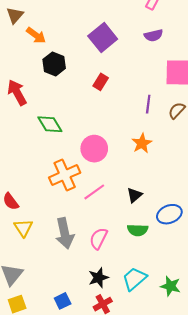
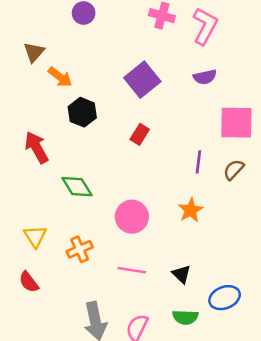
orange cross: (65, 175) -> (80, 249), moved, size x0.7
pink line: (94, 192) -> (132, 270), turned 45
black triangle: (134, 195) -> (181, 274), turned -35
yellow triangle: (23, 228) -> (35, 236), moved

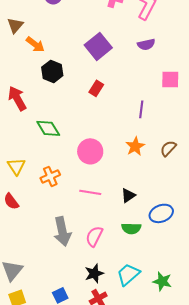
pink square: (236, 123) -> (170, 79), size x0.7
brown semicircle: (234, 170) -> (168, 148), moved
black triangle: (181, 274) -> (128, 195), turned 42

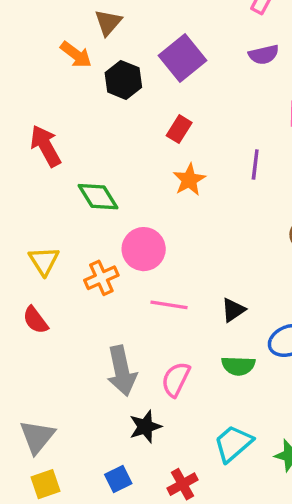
brown triangle: (15, 25) -> (108, 22), moved
black hexagon: (52, 71) -> (123, 80), moved
orange star: (135, 146) -> (189, 180), moved
pink circle: (90, 151) -> (144, 249), moved
black star: (94, 273) -> (145, 427), moved

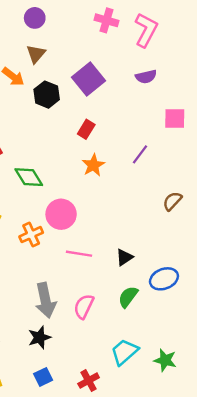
purple line: (255, 165) -> (140, 154), turned 30
green semicircle: (238, 366) -> (128, 297), turned 125
black star: (145, 427) -> (40, 337), moved

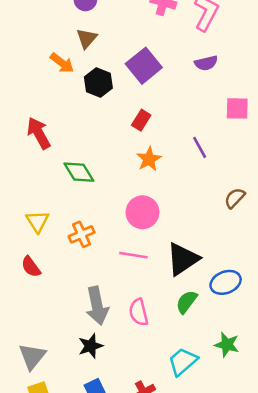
purple line: (140, 154) -> (200, 147), turned -66
pink circle: (61, 214) -> (142, 212), moved
black triangle: (124, 257) -> (183, 259), size x1.8
pink semicircle: (84, 306) -> (139, 312), turned -40
green star: (165, 360) -> (227, 345), moved

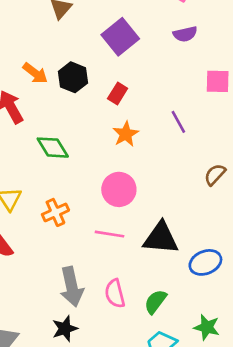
orange arrow: (62, 63) -> (35, 73), moved
black hexagon: (98, 83) -> (73, 77), moved
black triangle: (183, 259) -> (161, 238), turned 39
green semicircle: (187, 302) -> (155, 302), moved

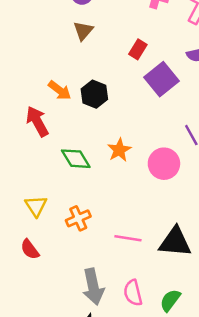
purple square: (120, 37) -> (161, 79), moved
red rectangle: (118, 93) -> (138, 49), moved
orange star: (126, 134) -> (119, 150), moved
pink circle: (119, 189) -> (164, 164), moved

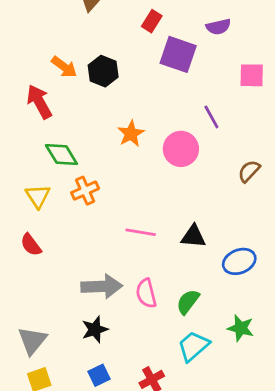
purple square: (161, 79) -> (178, 54), turned -32
green diamond: (76, 159) -> (61, 154), moved
orange cross: (78, 218) -> (85, 191), moved
black triangle: (175, 242) -> (193, 236), size x0.7
gray arrow: (93, 287) -> (102, 286), turned -80

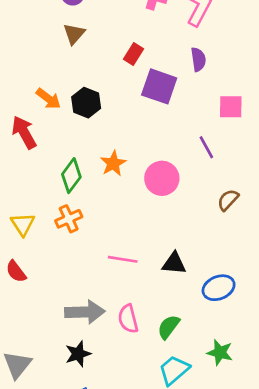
purple semicircle: (218, 27) -> (198, 59), turned -85
purple line: (211, 117) -> (206, 147), moved
green diamond: (61, 154) -> (71, 176), moved, turned 68

